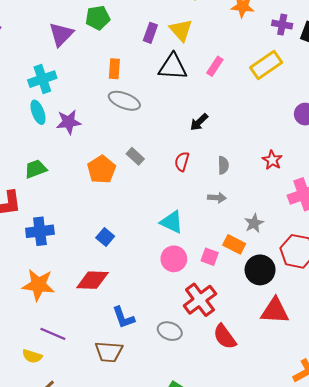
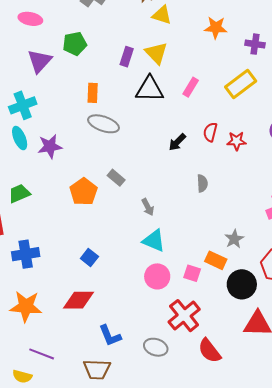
red star: (272, 160) -> (237, 141), moved, turned -30
red semicircle: (182, 162) -> (210, 132), moved
gray arrow: (217, 198) -> (148, 207), moved, turned 60

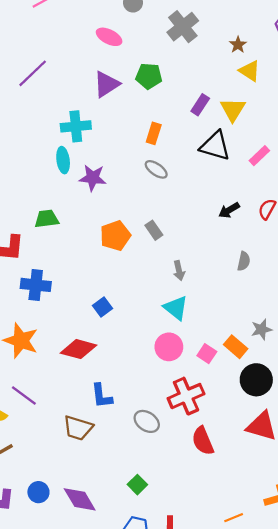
gray ellipse: (103, 124) -> (156, 169), size x0.7

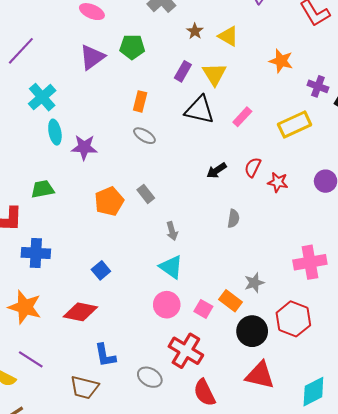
brown star: (238, 45) -> (195, 31), moved
cyan cross: (76, 126) -> (42, 97), moved, turned -32
red cross: (186, 396) -> (186, 351), turned -32

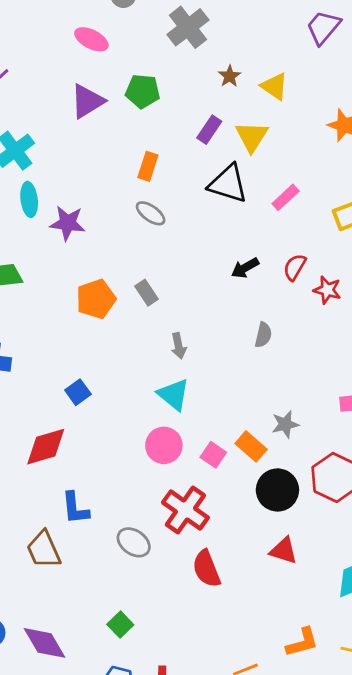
red diamond: (80, 312) -> (46, 447), turned -32
red triangle: (260, 375) -> (284, 551), size x0.7
brown trapezoid: (84, 387) -> (44, 550), turned 48

